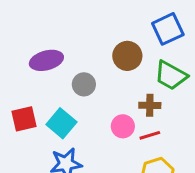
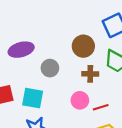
brown cross: (150, 105) -> (90, 74), moved
cyan square: (61, 123) -> (33, 98), turned -30

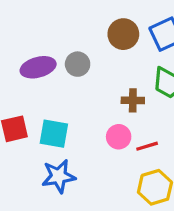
brown circle: (83, 46) -> (123, 34), moved
gray circle: (50, 68) -> (78, 64), moved

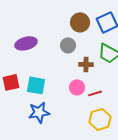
gray circle: (78, 64) -> (68, 45), moved

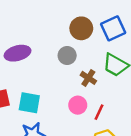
brown cross: (86, 64) -> (88, 78), turned 32
red line: (95, 93) -> (99, 112), turned -48

